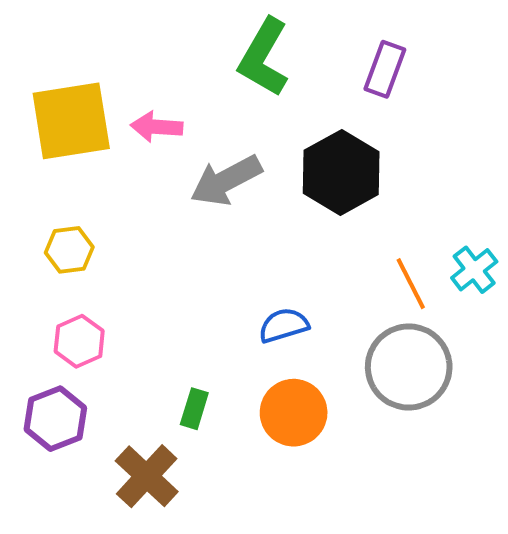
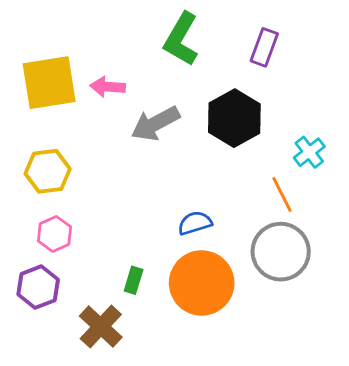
yellow hexagon: (69, 250) -> (48, 171), size x1.4
cyan cross: (474, 270) -> (309, 152), moved
orange circle: (294, 413) -> (202, 283), size x1.4

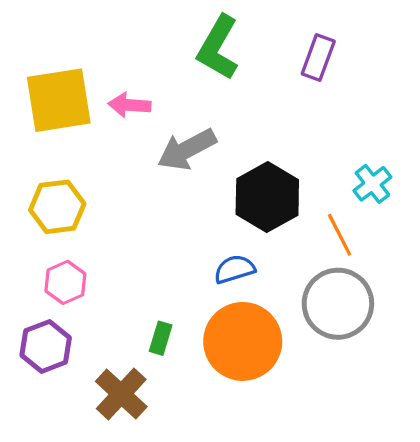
black hexagon: (234, 118) -> (267, 197), moved

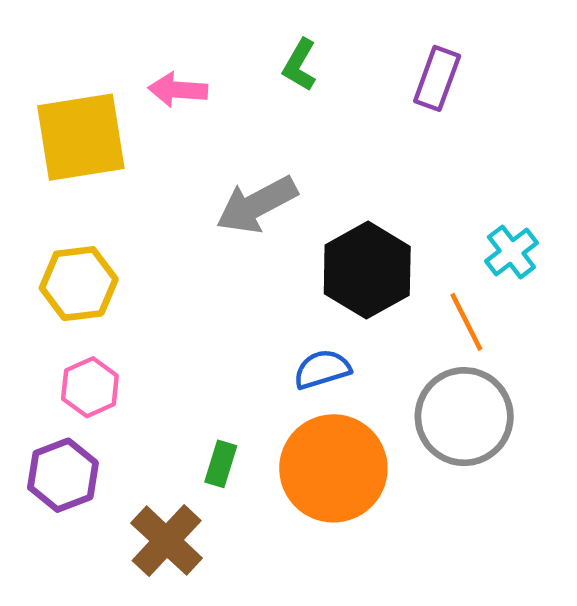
green L-shape: (218, 48) -> (300, 65), size x0.6
pink arrow: (129, 105) -> (178, 90), moved

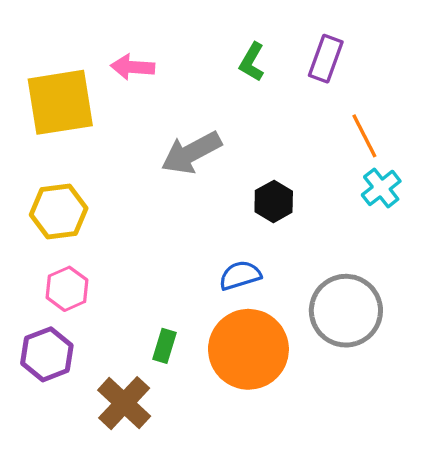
green L-shape: (300, 65) -> (252, 62), moved
black hexagon: (367, 270) -> (274, 201), size x0.6
orange line: (466, 322) -> (364, 136), moved

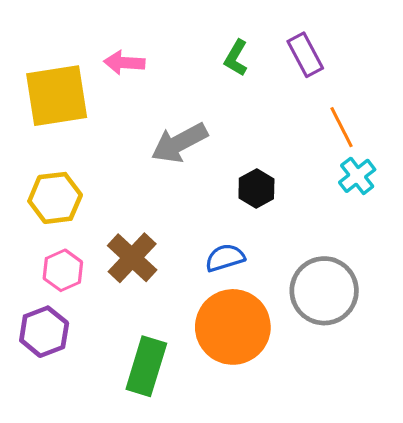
purple rectangle: (326, 59) -> (305, 55), turned -48
green rectangle: (164, 346) -> (146, 366), moved, size x1.8
brown cross: (124, 403) -> (132, 258), moved

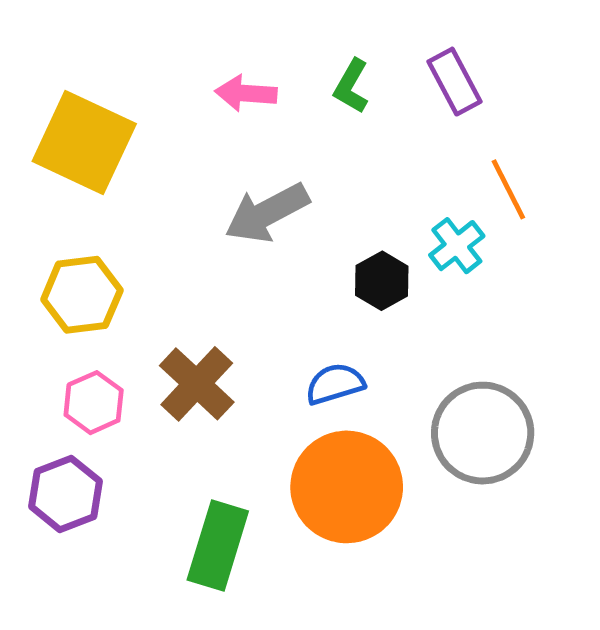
pink arrow: (124, 63) -> (246, 93), moved
yellow square: (57, 96) -> (84, 142), turned 34
cyan cross: (357, 176) -> (457, 246), moved

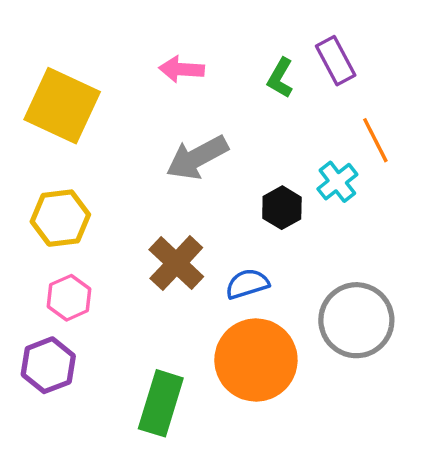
green L-shape: (351, 86) -> (280, 78), moved
brown cross: (197, 384) -> (176, 263), moved

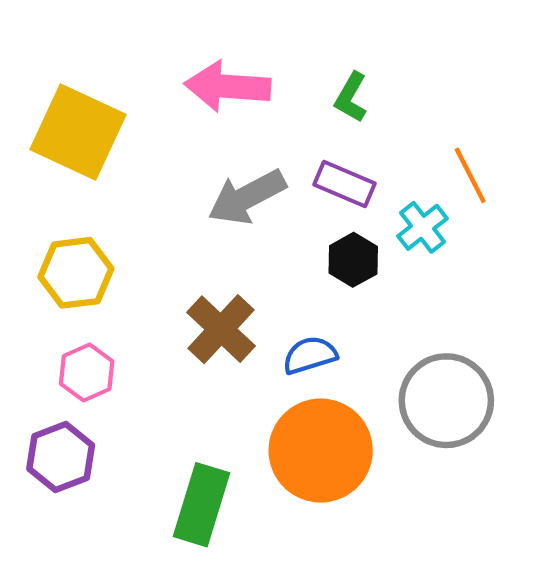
purple rectangle: (336, 61) -> (345, 184), moved, turned -39
pink arrow: (182, 69) -> (227, 86), size x1.5

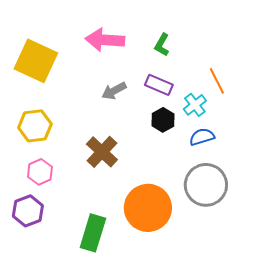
gray arrow: (247, 197) -> (114, 91), size x0.7
blue semicircle: (310, 355) -> (202, 137), moved

